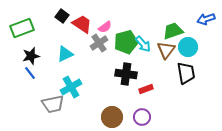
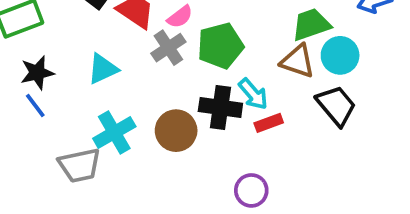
cyan arrow: (143, 44) -> (253, 94), moved
brown triangle: (166, 50) -> (298, 61), turned -48
black trapezoid: (186, 73) -> (336, 106), turned -30
red rectangle: (146, 89) -> (269, 123), moved
brown circle: (112, 117) -> (176, 131), moved

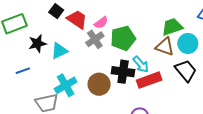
black star: (37, 73) -> (37, 43), moved
blue line: (35, 106) -> (23, 71), turned -72
red rectangle: (269, 123) -> (149, 80), size x1.6

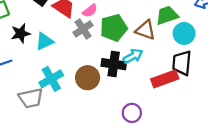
brown triangle: (165, 47) -> (145, 30), moved
cyan arrow: (141, 64) -> (133, 56), turned -78
black trapezoid: (186, 71) -> (182, 63), turned -135
red rectangle: (149, 80) -> (165, 79), moved

